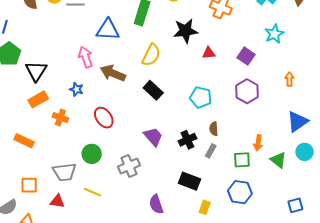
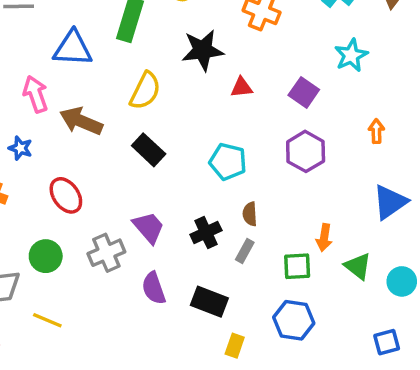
cyan circle: (305, 152) -> (402, 281), moved
gray cross: (129, 166) -> (106, 253), moved
purple semicircle: (156, 204) -> (154, 288), moved

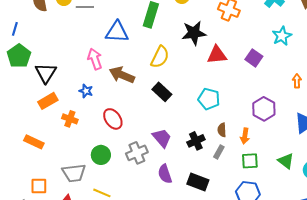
red triangle: (241, 87) -> (217, 55), size x1.5
purple hexagon: (306, 151) -> (264, 109), moved
orange arrow: (324, 238) -> (245, 136), moved

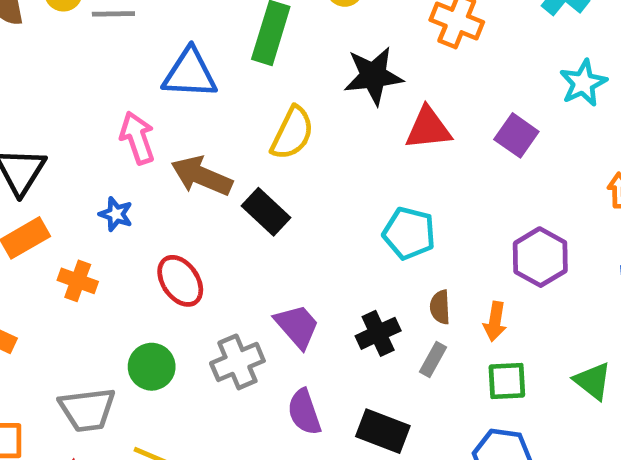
black rectangle: (162, 92) -> (266, 212), moved

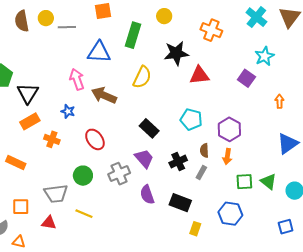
purple square: (516, 135) -> (246, 78), moved
black rectangle: (266, 212) -> (149, 128), moved
purple hexagon: (540, 257) -> (229, 129), moved
green square: (507, 381) -> (244, 182), moved

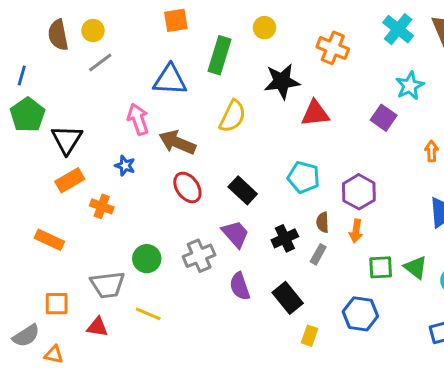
gray line: (67, 27) -> (100, 62), moved, turned -36
red ellipse: (95, 139) -> (187, 187), moved
black rectangle: (180, 203) -> (288, 298), turned 30

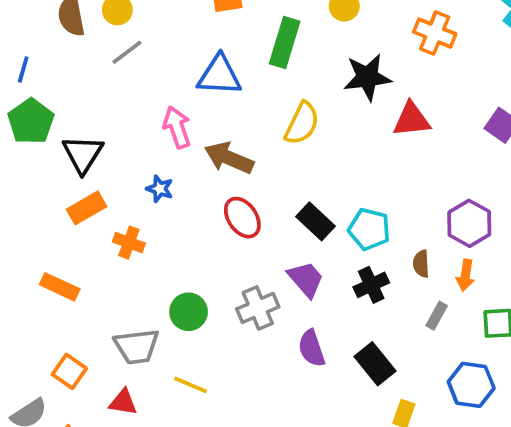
cyan pentagon: (304, 177) -> (369, 229), moved
gray rectangle: (318, 254) -> (437, 316), moved
orange square: (57, 304) -> (69, 371), turned 35

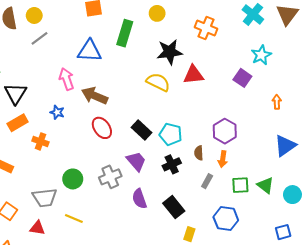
yellow semicircle: (302, 123) -> (158, 82), moved, turned -90

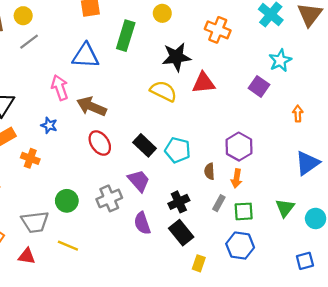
black cross: (172, 164) -> (179, 202), moved
green square: (240, 185) -> (244, 211), moved
green triangle: (265, 185) -> (285, 208), turned 30

